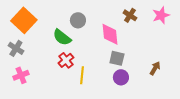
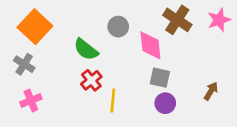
brown cross: (130, 15) -> (177, 20), size x1.5
gray circle: (78, 20) -> (118, 27), moved

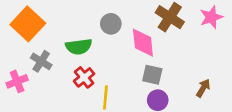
green semicircle: (86, 49) -> (79, 47), turned -45
gray cross: (24, 64) -> (41, 61), moved
pink cross: (31, 100) -> (17, 81), moved

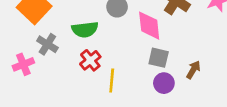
brown arrow: (203, 88) -> (193, 70), moved

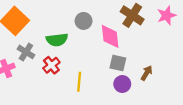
red cross: (90, 60) -> (51, 65), moved

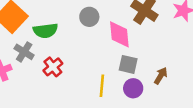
green semicircle: (57, 40) -> (45, 31), moved
yellow line: (79, 82) -> (102, 86), moved

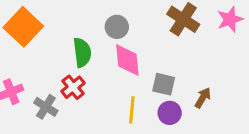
green semicircle: (45, 31) -> (82, 53), moved, turned -90
pink diamond: (119, 34) -> (127, 60), moved
gray cross: (24, 52) -> (46, 107), moved

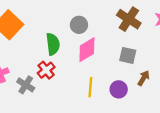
pink diamond: (127, 60) -> (87, 50), turned 65
gray square: (164, 84) -> (128, 55), moved

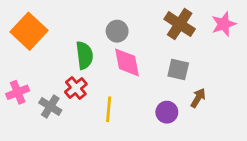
pink diamond: (87, 50) -> (127, 62), turned -70
yellow line: (90, 87) -> (109, 109), moved

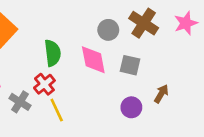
gray circle: (117, 31) -> (108, 30), moved
gray square: (178, 70) -> (130, 65), moved
yellow line: (109, 109) -> (57, 110), moved, turned -30

